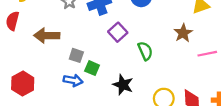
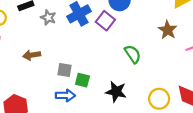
purple square: (118, 32) -> (105, 21), moved
brown arrow: (47, 36) -> (32, 55), size x0.7

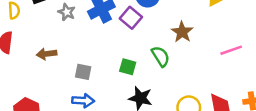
brown star: (168, 30) -> (182, 32), moved
green square: (82, 80) -> (128, 67), moved

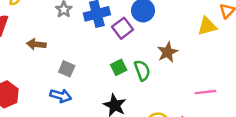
pink line: (231, 50) -> (205, 92), moved
green square: (128, 67) -> (119, 67), moved, turned 35

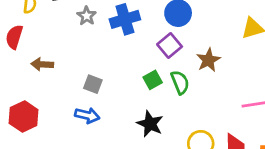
purple square: (123, 28) -> (170, 45), moved
brown arrow: (36, 44) -> (42, 64), moved

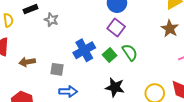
blue cross: (125, 19) -> (84, 50), moved
brown star: (208, 60) -> (170, 29), moved
gray square: (93, 84) -> (57, 69), moved

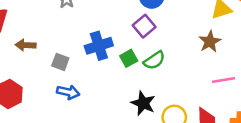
green semicircle: (130, 52) -> (154, 60), turned 78
black star: (115, 87) -> (143, 103), moved

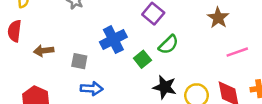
green square: (129, 58) -> (142, 59), moved

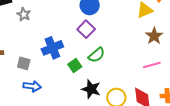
brown star: (218, 18) -> (154, 36), moved

